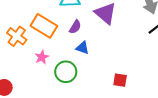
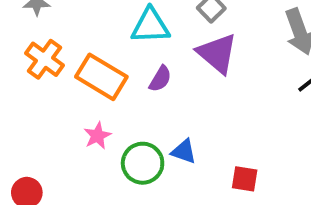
orange cross: (17, 36) -> (44, 59), moved
blue triangle: (82, 48) -> (184, 151), moved

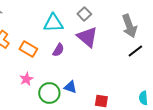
orange rectangle: (101, 77) -> (28, 49), size x0.7

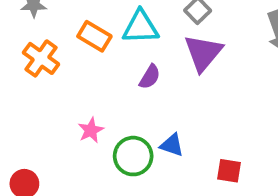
purple triangle: (87, 37) -> (203, 53), turned 30
orange rectangle: (28, 49) -> (94, 36), moved

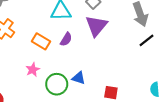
orange rectangle: (94, 36) -> (41, 41), moved

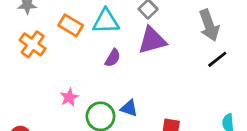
purple triangle: (96, 26) -> (152, 40), turned 35
orange rectangle: (41, 41) -> (71, 25), moved

